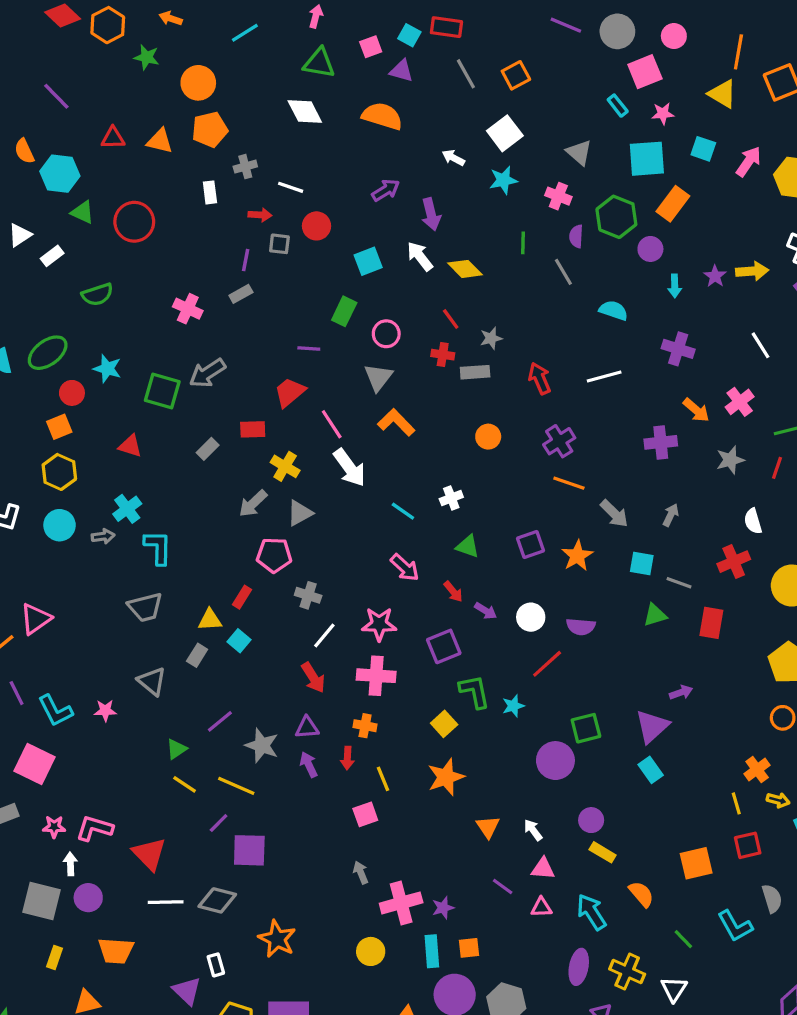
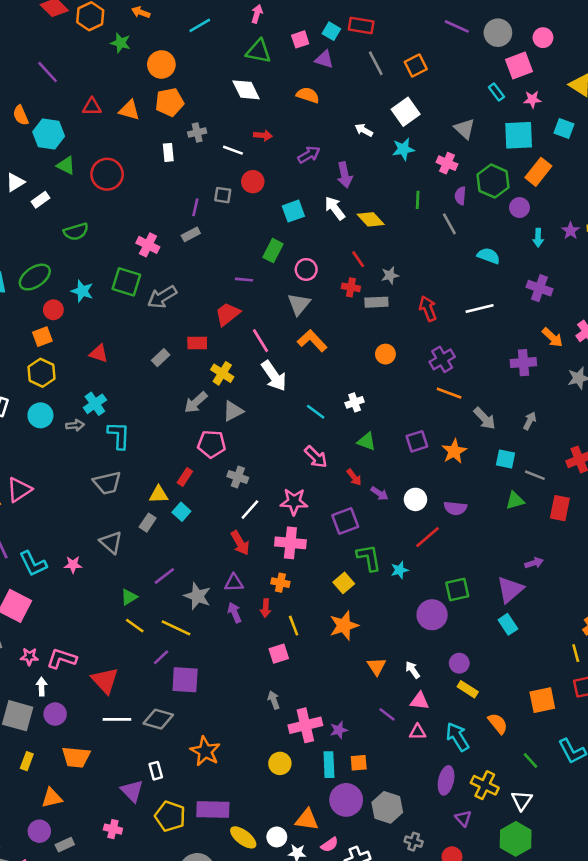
orange semicircle: (382, 116) -> (308, 95), size x0.7
red arrow: (260, 215) -> (263, 135), moved
green square: (162, 391) -> (126, 282), moved

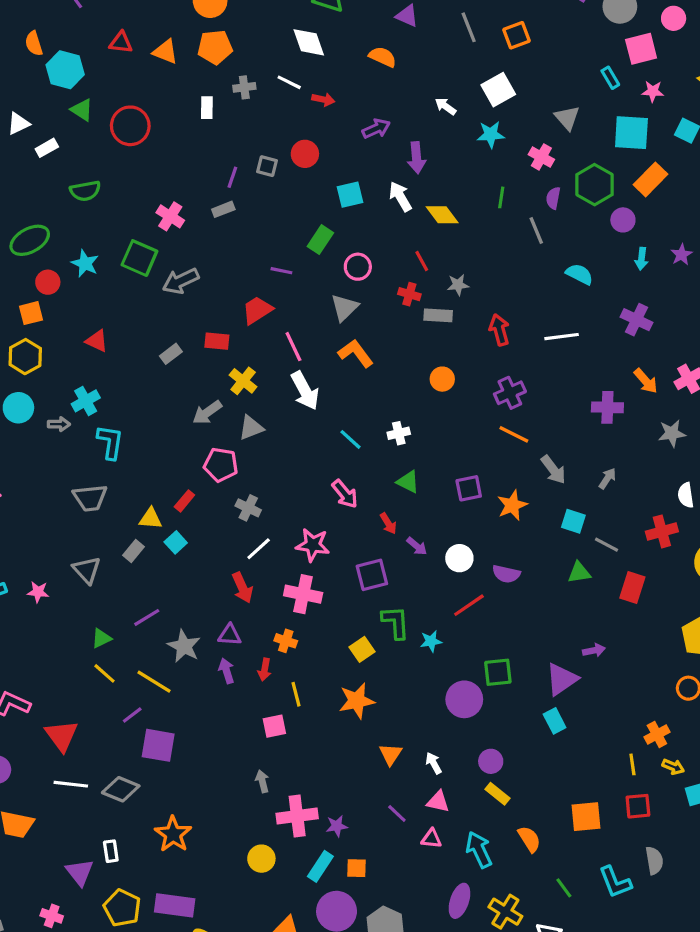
white line: (233, 150) -> (289, 82), moved
cyan rectangle: (329, 765) -> (320, 866), turned 30

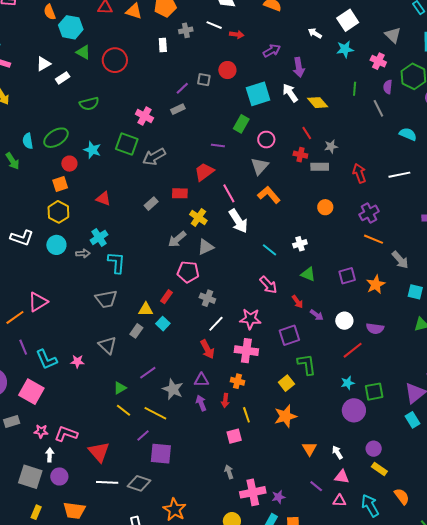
purple line: (232, 177) -> (182, 88), turned 32
cyan square: (350, 195) -> (258, 94), size x1.4
cyan star: (431, 641) -> (348, 383), moved

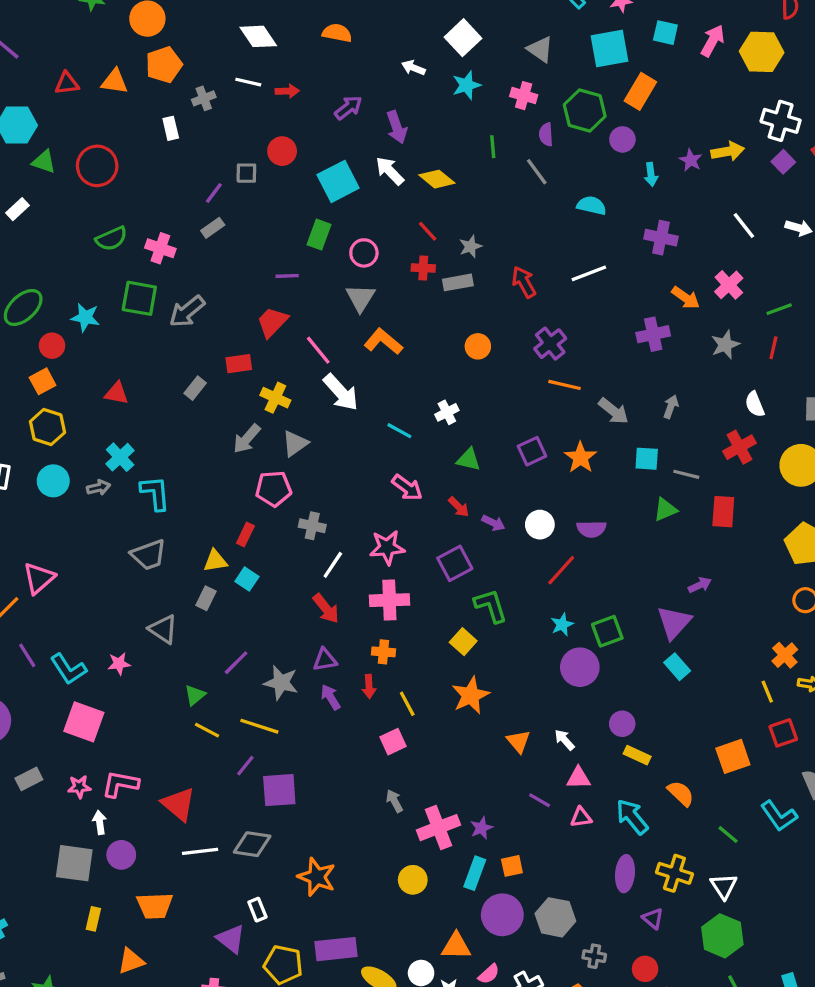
green semicircle: (89, 104) -> (112, 239), moved
pink square: (31, 392) -> (84, 722), moved

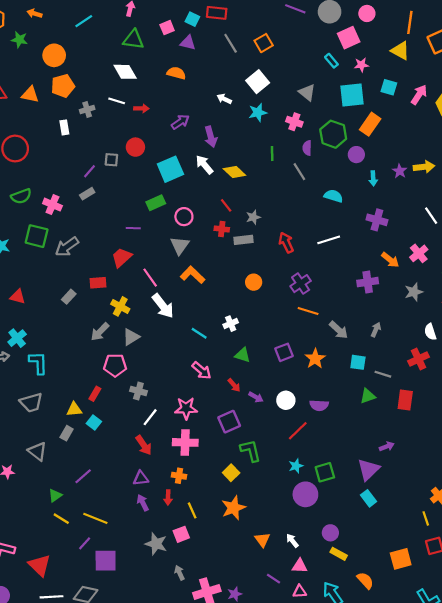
green rectangle: (319, 235) -> (156, 203), turned 42
gray star: (281, 683) -> (156, 544), moved

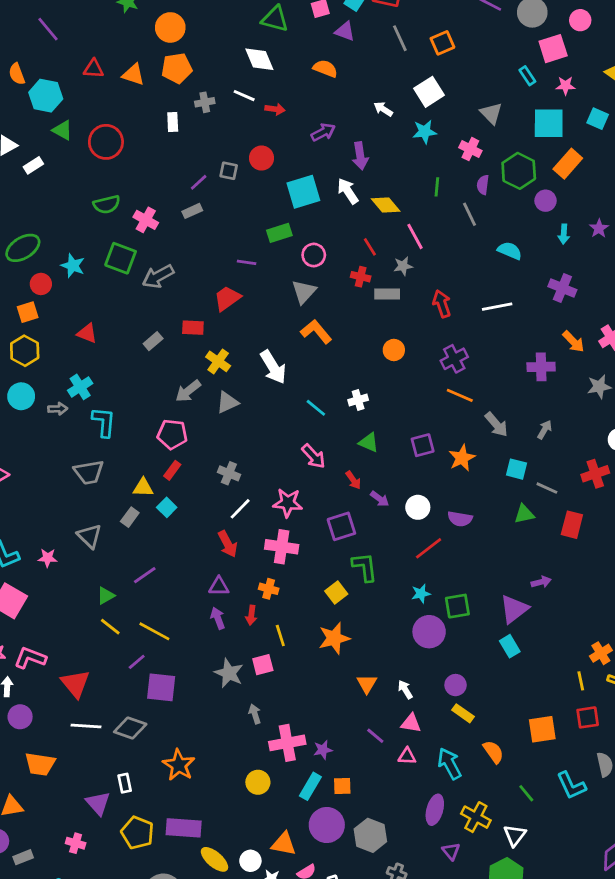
pink line: (150, 278) -> (415, 236), moved
pink pentagon: (115, 365) -> (172, 434), moved

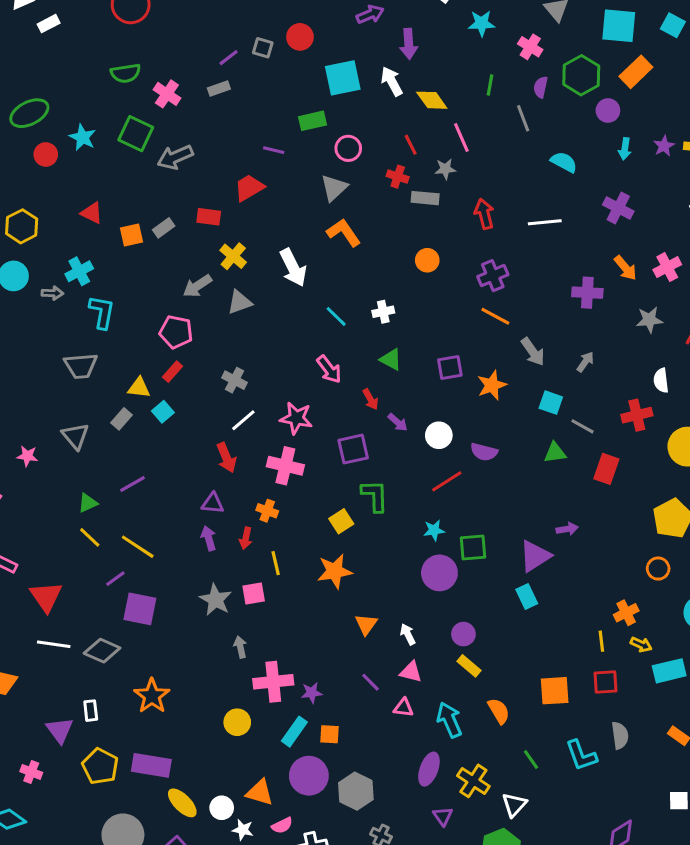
orange square: (28, 312) -> (132, 235), moved

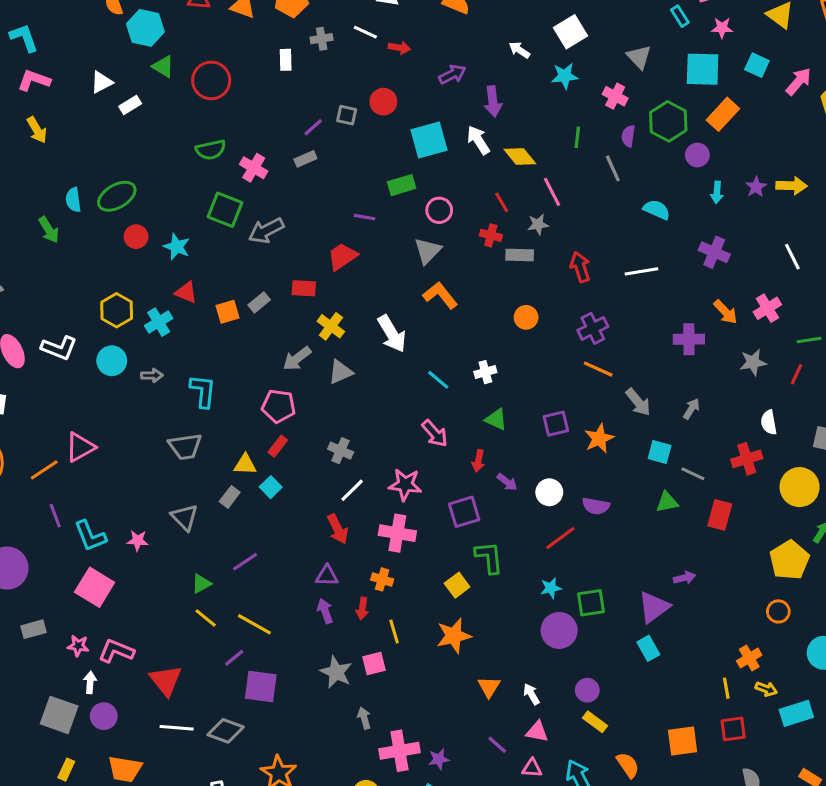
cyan star: (83, 137) -> (177, 247), moved
cyan cross: (79, 271) -> (159, 322), moved
red arrow: (370, 399) -> (478, 461), turned 45

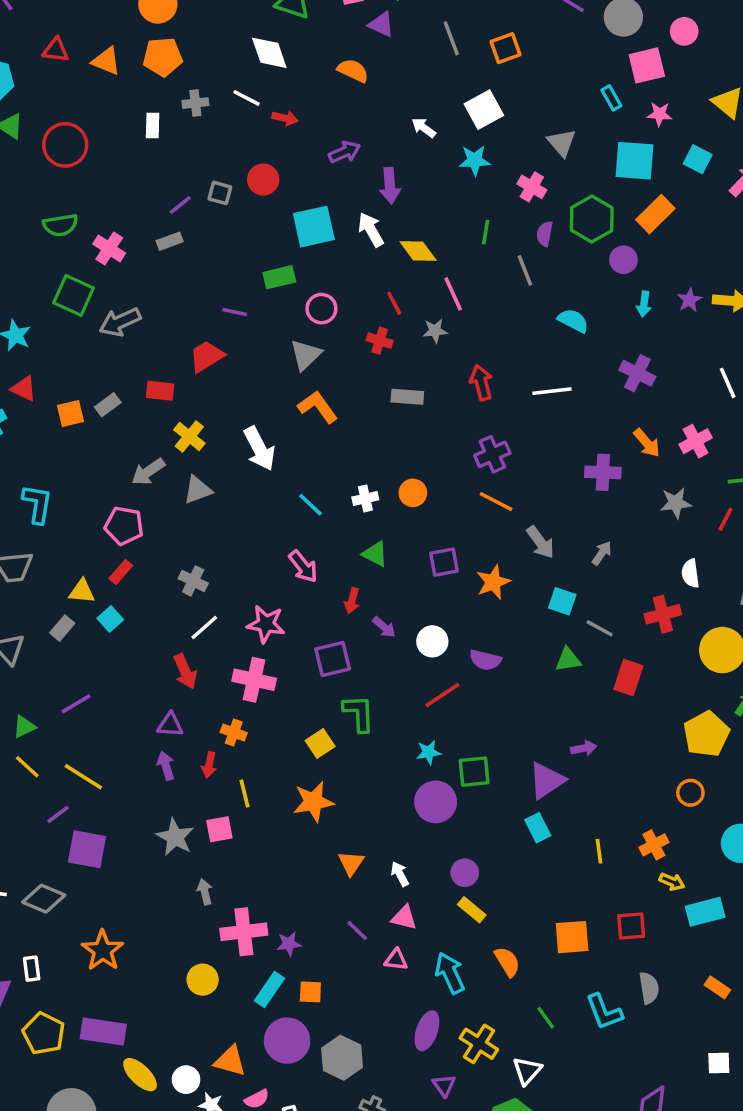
gray rectangle: (520, 255) -> (407, 397), moved
orange circle: (526, 317) -> (413, 493), moved
yellow line: (726, 688) -> (599, 851), moved

